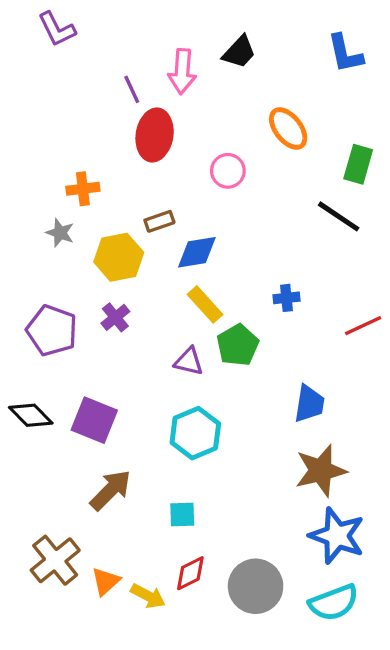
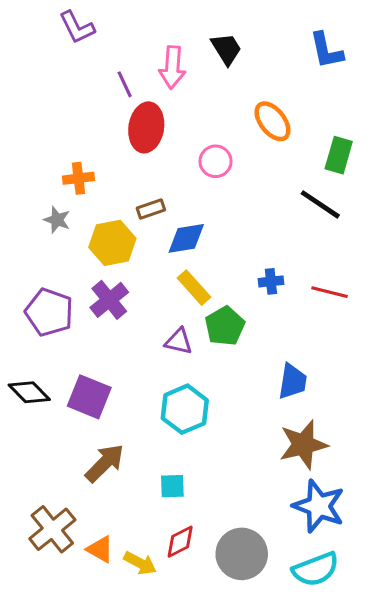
purple L-shape: (57, 29) -> (77, 27), moved
black trapezoid: (239, 52) -> (226, 49), turned -75
purple cross: (115, 317) -> (109, 300), size x1.4
red line: (363, 326) -> (329, 292), moved, turned 39
orange triangle: (106, 581) -> (100, 549), turned -48

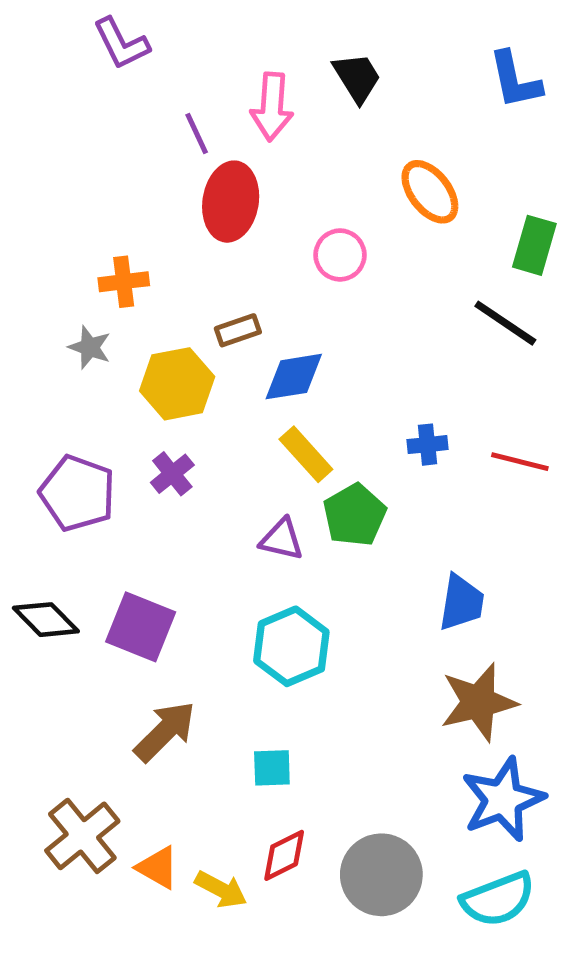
purple cross: (109, 300) -> (172, 474), size x0.7
blue star: (319, 506) -> (503, 799), turned 30

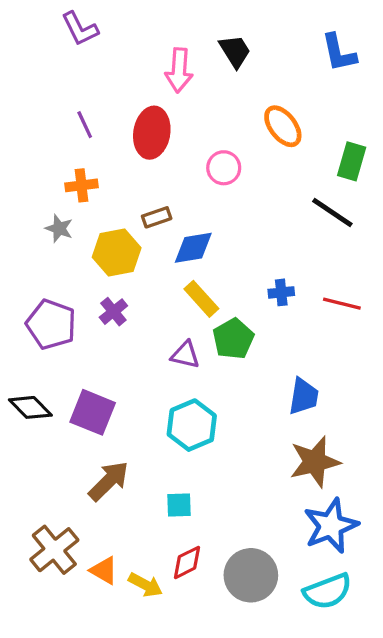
purple line: (197, 133) -> (85, 125), moved

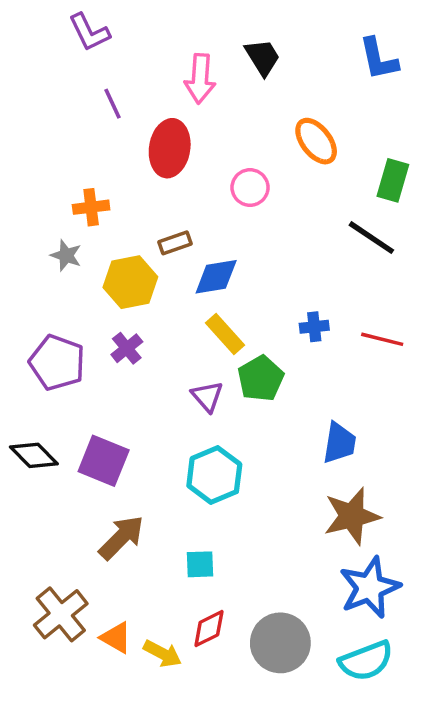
purple line: (85, 125) -> (112, 104), moved
purple triangle: (185, 355) -> (207, 396), turned 36

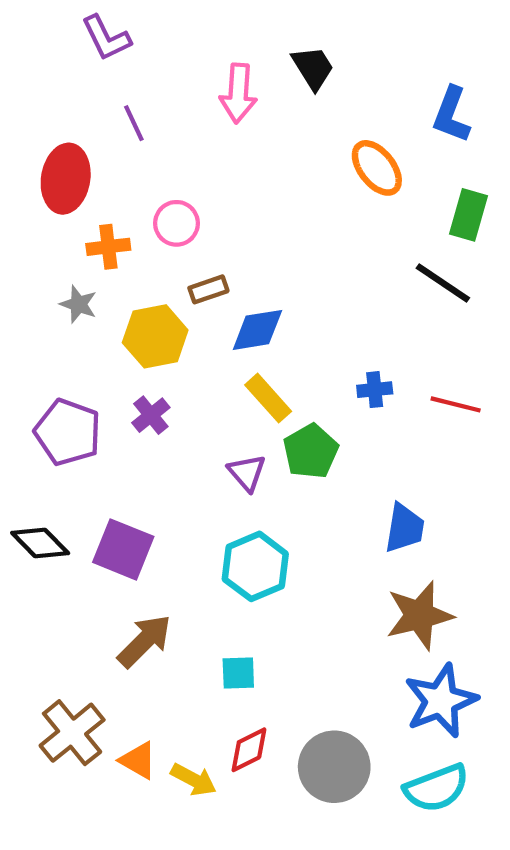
blue L-shape: (379, 59) -> (451, 115), moved, turned 33
red ellipse: (170, 148) -> (66, 179), moved
pink circle: (250, 188) -> (176, 223), moved

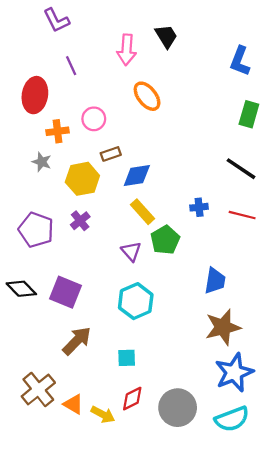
orange ellipse: (377, 168) -> (147, 96), moved
black line: (443, 283) -> (241, 169), moved

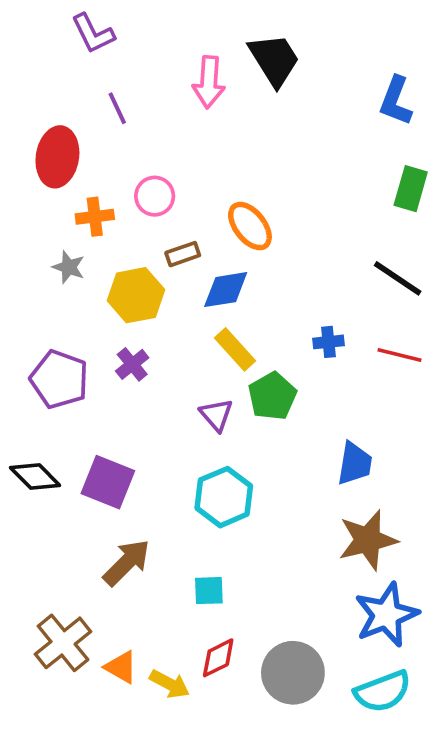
black trapezoid: (166, 36) -> (274, 60), size x1.4
orange ellipse: (147, 96) -> (250, 226), moved

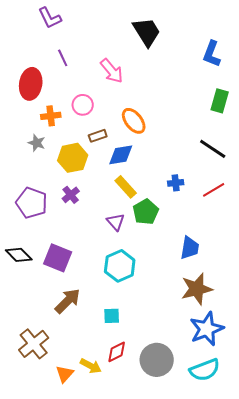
pink arrow: (209, 82) -> (112, 71), moved, turned -44
red line: (400, 355) -> (214, 190), turned -45
orange triangle: (121, 667) -> (65, 374), moved, turned 42

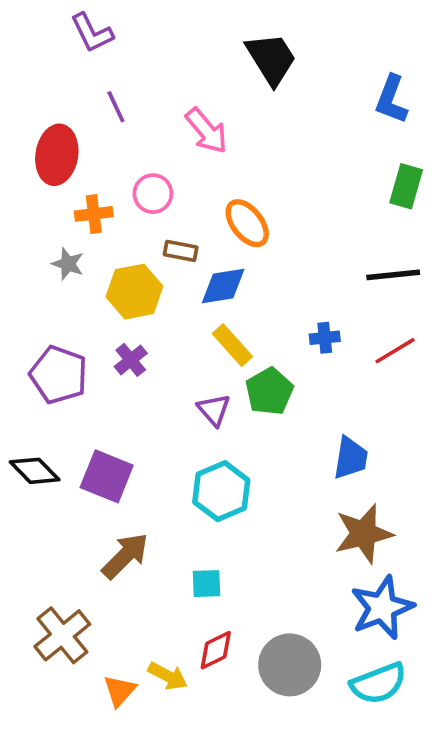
brown rectangle: (98, 136) -> (181, 251), turned 30
black line: (213, 149) -> (393, 275), turned -40

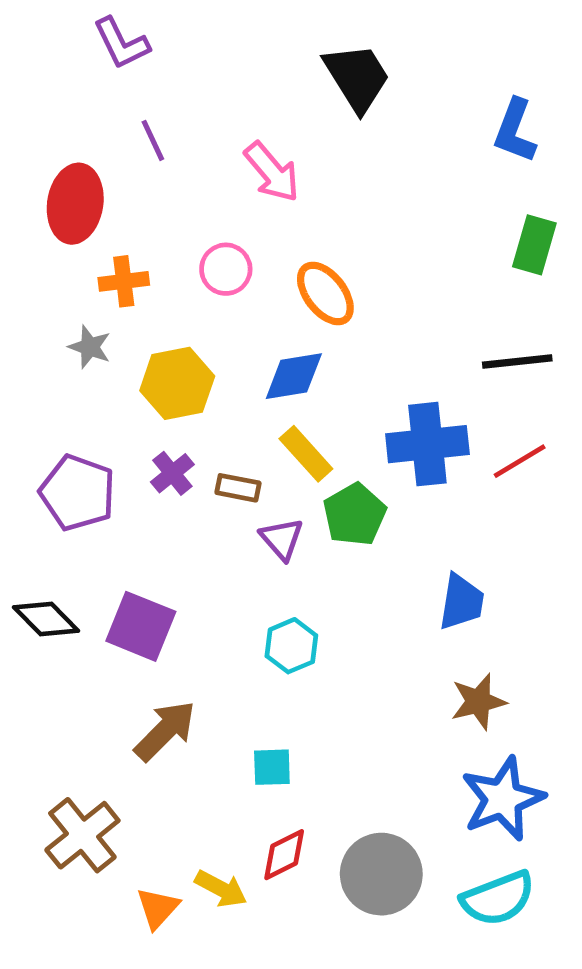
pink circle: (153, 194) -> (226, 269), moved
brown rectangle: (181, 251) -> (238, 488), moved
blue cross: (325, 338) -> (427, 444), size x2.0
cyan hexagon: (221, 491) -> (291, 646), size x0.7
brown star: (364, 534) -> (478, 702), size x0.7

